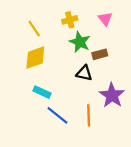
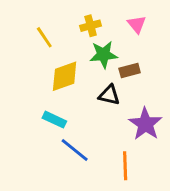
green star: (80, 42) -> (104, 55), turned -30
yellow diamond: (35, 58) -> (65, 76), moved
orange line: (89, 115) -> (125, 166), moved

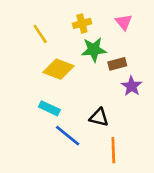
yellow diamond: (65, 76) -> (59, 69), turned 40
black triangle: (109, 95) -> (99, 117), moved
purple star: (145, 124) -> (132, 86), moved, size x0.7

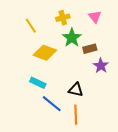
green star: (94, 50) -> (72, 38), turned -30
orange line: (113, 150) -> (76, 115), moved

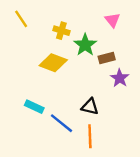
yellow cross: (63, 18) -> (61, 31), moved, turned 32
yellow line: (31, 26) -> (21, 19), moved
cyan rectangle: (38, 83) -> (34, 107), moved

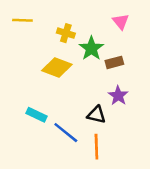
yellow line: (21, 19) -> (22, 20), turned -54
purple star: (120, 78) -> (118, 96), moved

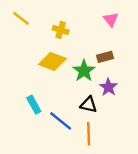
yellow line: (22, 20) -> (21, 18), turned 36
green star: (91, 48) -> (84, 71), moved
cyan rectangle: (36, 115) -> (34, 105), turned 36

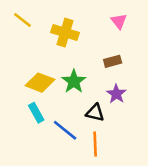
yellow cross: (61, 30) -> (65, 33), size x1.5
yellow diamond: (52, 61) -> (40, 83), moved
green star: (84, 71) -> (74, 81), moved

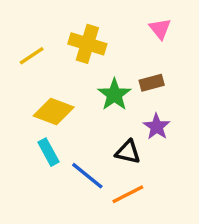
yellow line: (22, 20) -> (32, 56), moved, turned -72
green star: (74, 81) -> (114, 95), moved
orange line: (95, 144) -> (128, 194), turned 65

